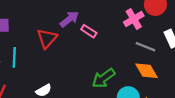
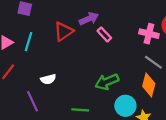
pink cross: (134, 19) -> (149, 34), turned 30
orange diamond: (147, 71) -> (149, 85), turned 30

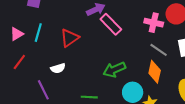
red triangle: (64, 31) -> (70, 38), moved
pink rectangle: (104, 34) -> (111, 24), size x1.5

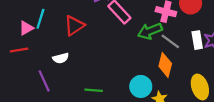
pink triangle: (17, 34) -> (26, 28), moved
red line: (19, 62) -> (19, 50), turned 42
green arrow: (114, 70) -> (150, 31), moved

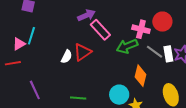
red triangle: (74, 26) -> (82, 52), moved
gray line: (170, 41) -> (154, 52), moved
white semicircle: (61, 58) -> (67, 57), moved, turned -48

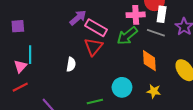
red triangle: (82, 52) -> (93, 47), moved
white rectangle: (168, 54) -> (162, 14), moved, turned 35
cyan circle: (119, 95) -> (122, 87), moved

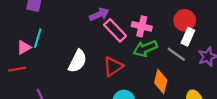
pink cross: (136, 15) -> (142, 26), moved
red triangle: (93, 47) -> (113, 66), moved
white semicircle: (71, 64) -> (77, 61), size x1.5

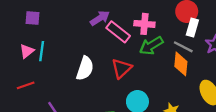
pink triangle: (24, 47) -> (27, 51), moved
orange diamond: (161, 81) -> (181, 64), moved

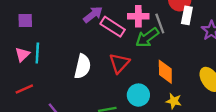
gray line: (183, 47) -> (160, 24), moved, turned 48
orange diamond: (181, 64) -> (165, 72), moved

